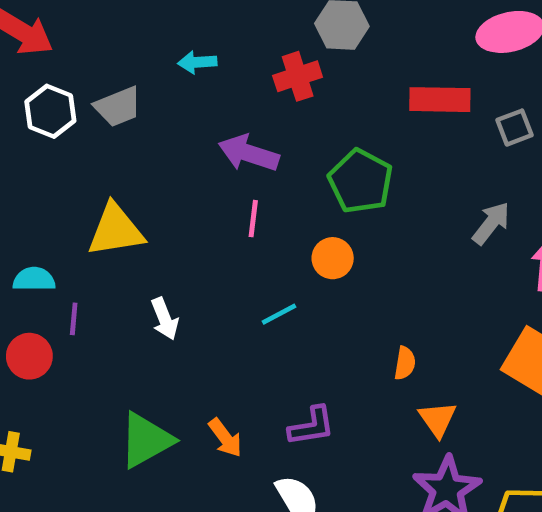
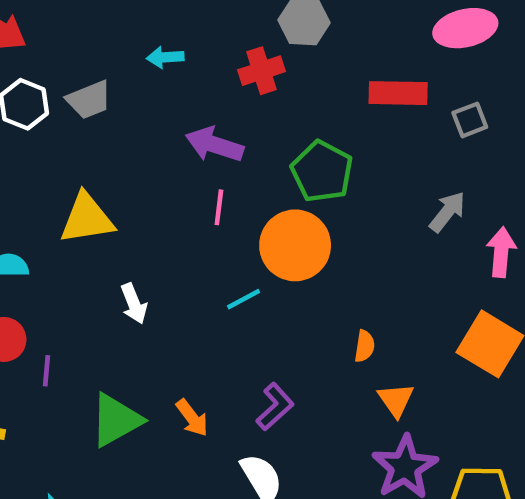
orange circle: (333, 258) -> (295, 245), size x1.8
purple line: (74, 319) -> (46, 371), moved
purple L-shape: (312, 426) -> (275, 407), turned -33

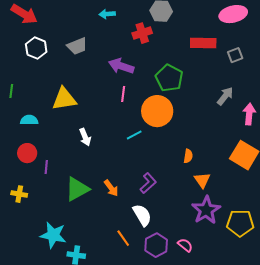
cyan arrow: (165, 57) -> (107, 14), moved
gray trapezoid: (89, 100) -> (77, 46), moved

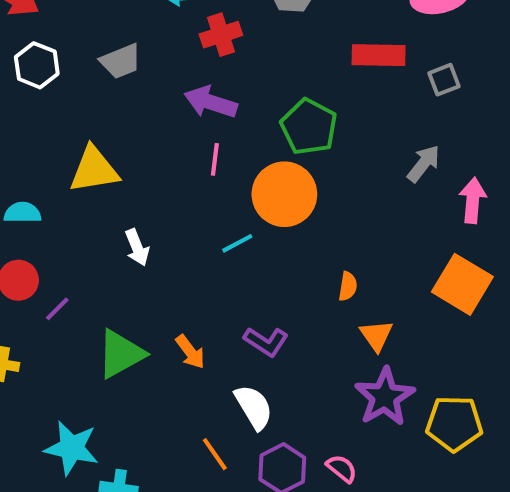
red cross: (142, 33) -> (221, 35), moved
purple line: (46, 167) -> (57, 309), turned 40
purple L-shape: (148, 183) -> (266, 342), turned 75

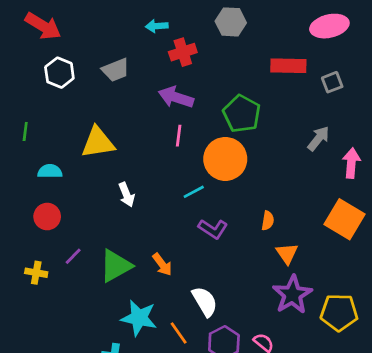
purple line: (57, 309) -> (73, 256), moved
purple L-shape: (266, 342) -> (213, 229), moved
cyan star: (72, 448) -> (139, 318), moved

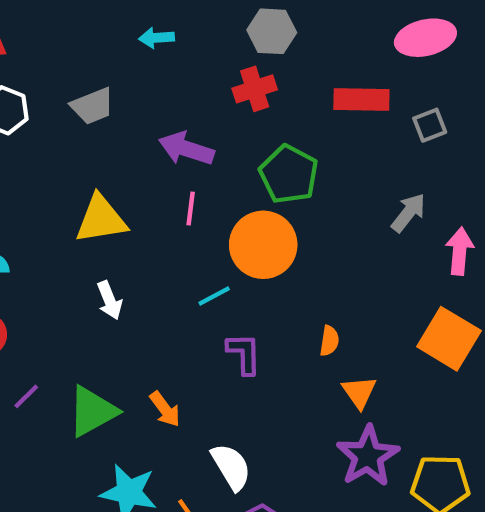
red cross: (183, 52) -> (255, 89), moved
yellow triangle: (98, 143) -> (101, 219), moved
purple L-shape: (213, 229) -> (244, 354), turned -124

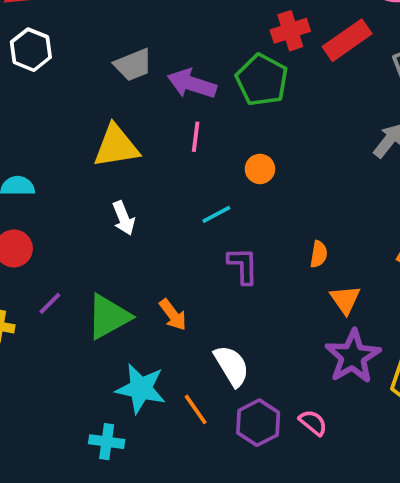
red cross: (255, 89) -> (290, 31), moved
red rectangle: (361, 100) -> (347, 40), turned -36
gray trapezoid: (92, 106) -> (133, 65), moved
green pentagon: (289, 174) -> (262, 80), moved
orange circle: (263, 245) -> (260, 169), size x0.5

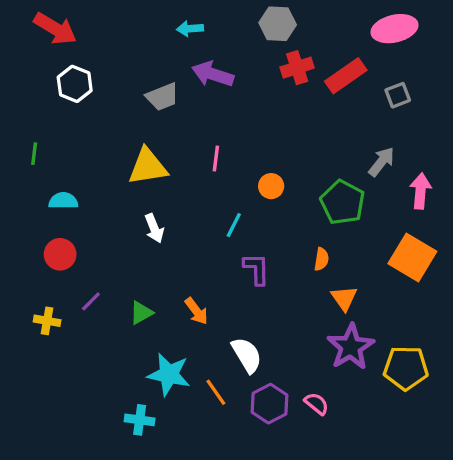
green pentagon: (262, 80) -> (343, 202), moved
purple arrow: (192, 84) -> (213, 74), moved
cyan line: (216, 214) -> (234, 225), turned -35
green triangle: (109, 317) -> (141, 313), size x0.6

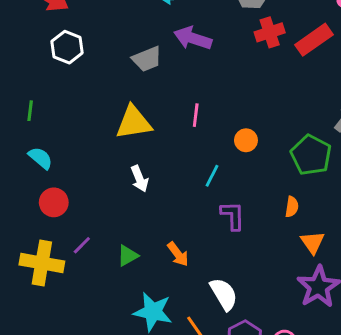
cyan semicircle: (63, 201) -> (40, 158), moved, turned 40
yellow cross: (47, 321) -> (42, 263), size x1.8

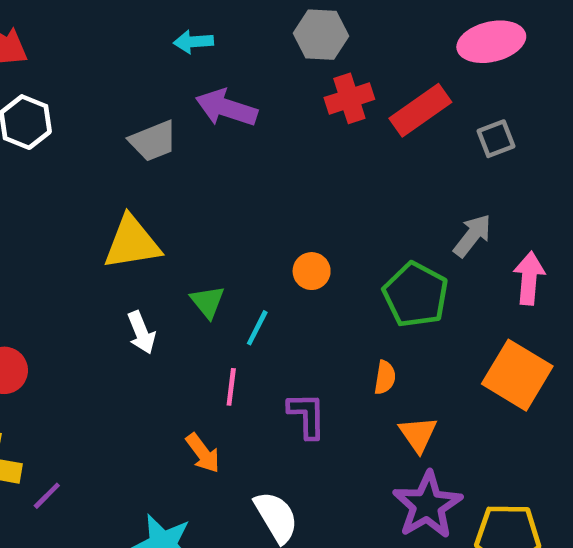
pink line: (196, 115) -> (231, 387), moved
purple L-shape: (233, 216) -> (307, 415), moved
purple line: (82, 245) -> (47, 496), moved
green triangle: (128, 256) -> (208, 302), moved, turned -40

